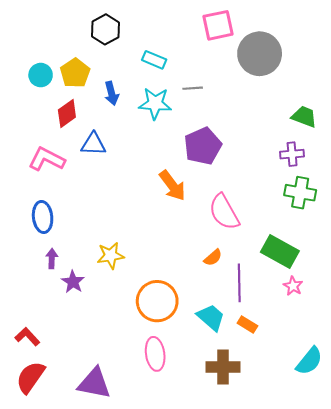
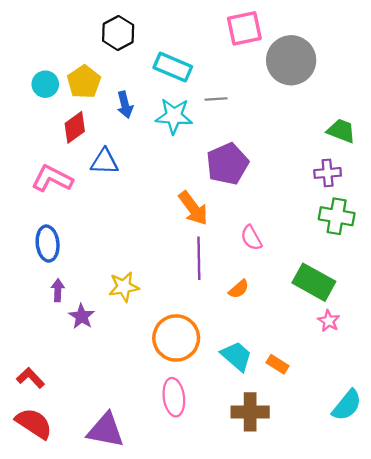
cyan rectangle: (154, 60) -> (173, 67), size x1.4
pink semicircle: (224, 212) -> (251, 238), size x0.6
purple line: (239, 283) -> (199, 258), moved
red semicircle: (30, 377) -> (34, 423), turned 88

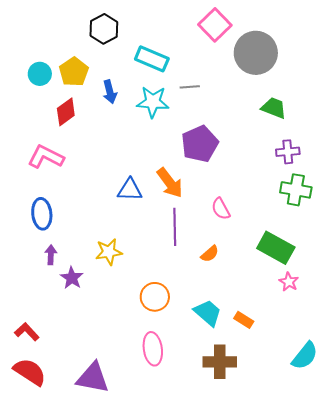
pink square: (244, 28) -> (215, 25), turned -32
green trapezoid: (341, 131) -> (274, 108), moved
blue triangle: (104, 162) -> (130, 190), moved
orange circle: (176, 338) -> (155, 297), size x0.7

